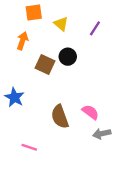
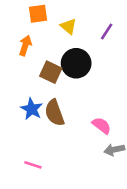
black circle: (68, 57) -> (76, 63), size x1.5
blue star: (15, 97) -> (32, 109), moved
brown semicircle: (60, 117) -> (55, 113), moved

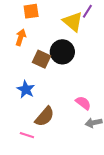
yellow triangle: (68, 26) -> (73, 22), moved, size x1.5
purple line: (107, 31) -> (87, 11), moved
brown semicircle: (55, 113) -> (45, 116), moved, turned -120

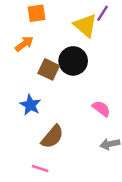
orange arrow: (21, 37) -> (24, 44), turned 35
pink semicircle: (83, 103) -> (101, 109), moved
pink line: (27, 135) -> (40, 169), moved

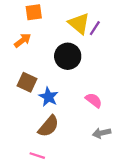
purple line: (102, 13) -> (95, 28), moved
brown square: (49, 69) -> (27, 82), moved
blue star: (30, 105) -> (49, 97), moved

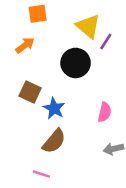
purple line: (95, 28) -> (106, 41), moved
pink semicircle: (94, 100) -> (105, 112), turned 66

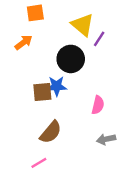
brown square: (30, 92) -> (42, 92), moved, turned -30
blue star: (54, 108) -> (57, 86), moved, turned -30
pink line: (41, 174) -> (39, 163), turned -49

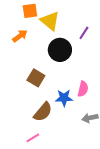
yellow triangle: (83, 25) -> (50, 21), moved
blue star: (57, 86) -> (64, 98), moved
brown square: (42, 92) -> (36, 78), turned 36

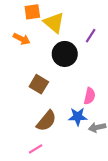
orange arrow: (20, 36) -> (22, 39), turned 63
blue star: (64, 98) -> (78, 117), moved

